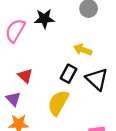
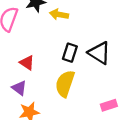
yellow arrow: (83, 50) -> (59, 14), moved

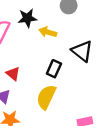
black triangle: (99, 53) -> (82, 51), moved

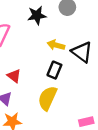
black star: (27, 18) -> (37, 15), moved
yellow arrow: (48, 32) -> (56, 45), moved

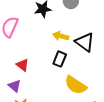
yellow semicircle: (47, 98) -> (76, 85), moved, turned -80

